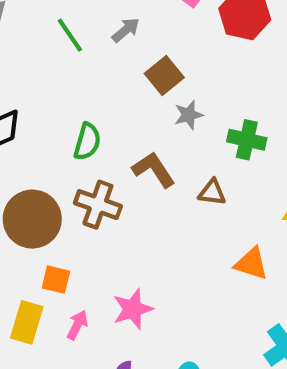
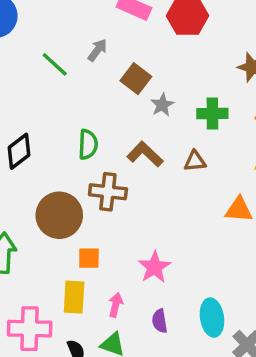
pink arrow: (77, 325) -> (116, 305), moved

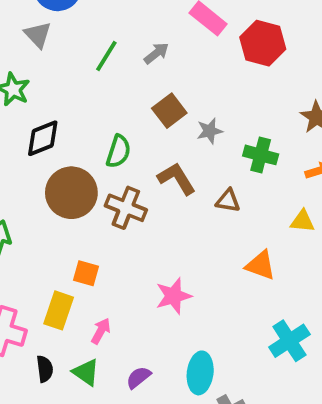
green line: (55, 64) -> (106, 56), turned 64
brown square: (136, 79) -> (169, 111), moved
brown circle: (59, 215) -> (71, 193), moved
pink star: (154, 267) -> (173, 296), moved
purple semicircle: (160, 321) -> (138, 377), moved, turned 45

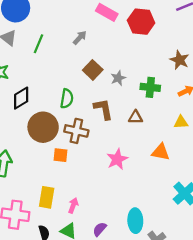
green line: (106, 56) -> (39, 44), moved
brown L-shape: (177, 179) -> (103, 109), turned 30
orange square: (86, 273) -> (60, 155), moved
pink star: (173, 296) -> (117, 159), moved

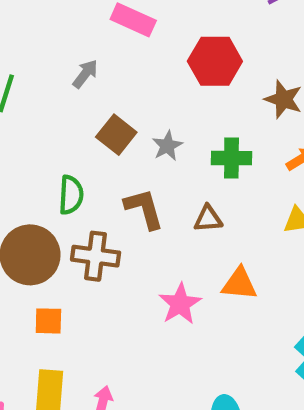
red hexagon: (141, 22) -> (215, 61), moved
orange triangle: (161, 152) -> (239, 284), moved
orange square: (60, 155) -> (48, 321), moved

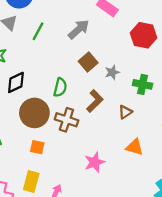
gray arrow: (85, 74) -> (79, 29), size x1.5
brown L-shape: (144, 209) -> (95, 101), turned 50
brown triangle: (208, 219) -> (125, 112), turned -40
pink star: (180, 304) -> (95, 162), moved

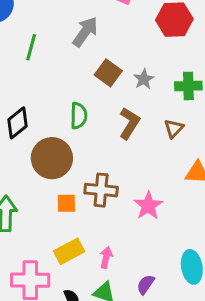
brown cross: (66, 120) -> (101, 190), moved
yellow rectangle: (31, 181) -> (69, 251), turned 60

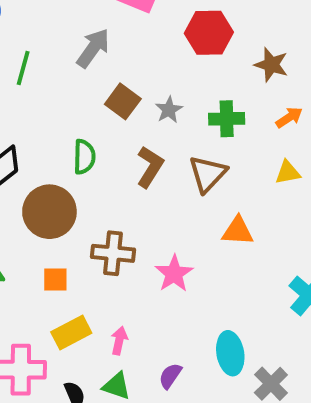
brown triangle: (174, 128) -> (208, 174), size x1.5
orange square: (66, 203) -> (55, 280), moved

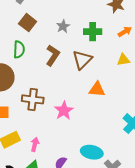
brown square: (123, 101) -> (28, 23), moved
cyan ellipse: (230, 353) -> (92, 152), turned -70

